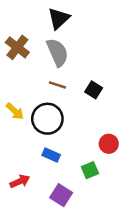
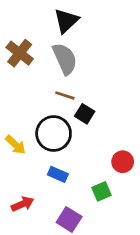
black square: (94, 90) -> (85, 114), moved
yellow arrow: (15, 111) -> (16, 145), moved

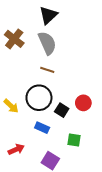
black square: (85, 114) -> (62, 110), moved
red circle: (123, 162) -> (83, 103), moved
green square: (101, 191) -> (74, 140), turned 32

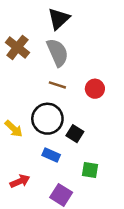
red circle: (83, 103) -> (95, 89), moved

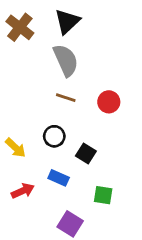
brown cross: (17, 47) -> (20, 27), moved
black circle: (47, 119) -> (54, 136), size x0.6
red arrow: (20, 181) -> (23, 191), moved

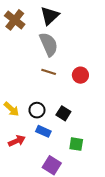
black circle: (54, 136) -> (37, 110), moved

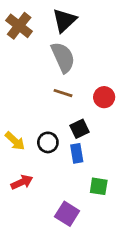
black square: (63, 113) -> (79, 129), moved, turned 32
blue rectangle: (43, 131) -> (77, 153), moved, turned 56

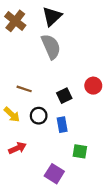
brown line: (63, 93) -> (24, 89), moved
red circle: (104, 97) -> (93, 86), moved
black square: (79, 129) -> (64, 96), moved

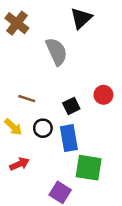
black triangle: (52, 16) -> (81, 18), moved
blue rectangle: (62, 125) -> (69, 138), size x1.5
green square: (80, 151) -> (89, 168), size x1.6

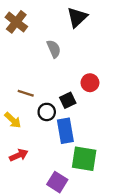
gray semicircle: (56, 52) -> (54, 49), size x0.7
red circle: (103, 95) -> (90, 83), moved
black circle: (43, 128) -> (47, 112), moved

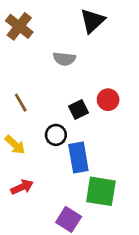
gray semicircle: (54, 49) -> (64, 59), turned 120
brown line: (26, 93) -> (21, 103), moved, turned 42
black square: (68, 100) -> (78, 110), moved

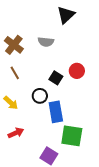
brown cross: (19, 26) -> (14, 45), moved
black square: (78, 110) -> (56, 78), turned -32

